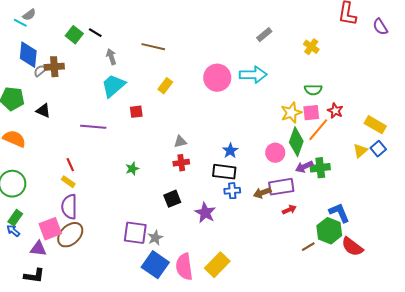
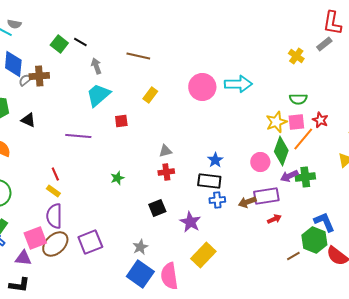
gray semicircle: (29, 15) -> (14, 24), turned 48
gray rectangle: (264, 35) -> (324, 44), moved
purple square: (135, 233) -> (90, 242), moved, turned -30
yellow rectangle: (217, 265) -> (203, 255), moved

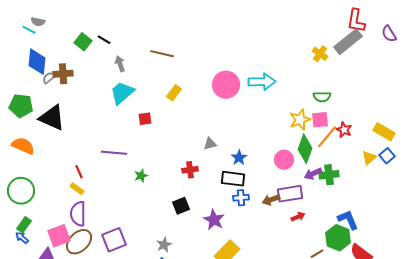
gray rectangle: (324, 44) -> (348, 42), size x1.8
black triangle: (28, 120) -> (52, 118), size x1.8
red star: (320, 120) -> (344, 130), moved
purple line: (78, 136) -> (114, 153), moved
gray triangle: (165, 151) -> (210, 144), moved

